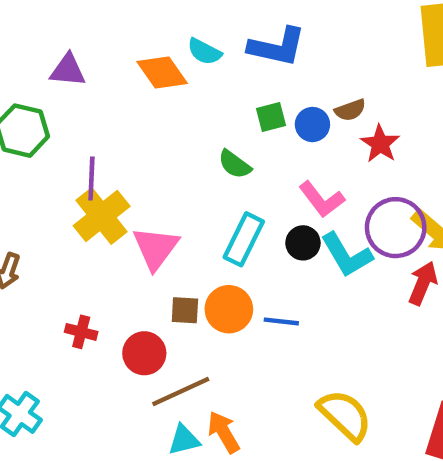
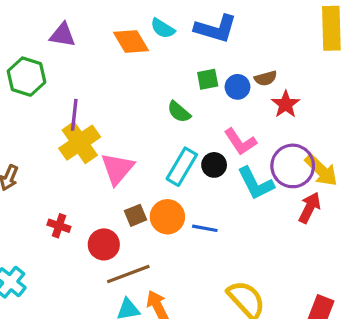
black circle: (303, 243) -> (214, 165), moved
brown square: (185, 310) -> (135, 215), turned -30

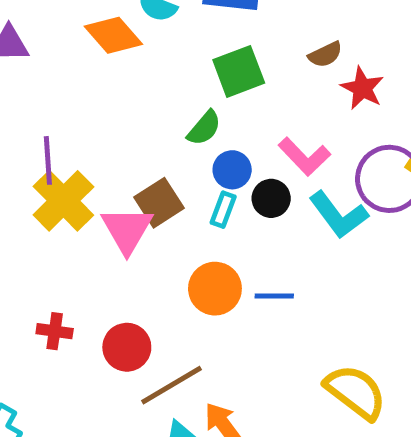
green square: (208, 79) -> (239, 71), size x1.5
blue circle: (238, 87) -> (232, 170), moved
green semicircle: (179, 112) -> (204, 128), turned -80
cyan rectangle: (182, 167) -> (223, 210), size x0.6
brown square: (135, 215) -> (159, 203), moved, size x1.4

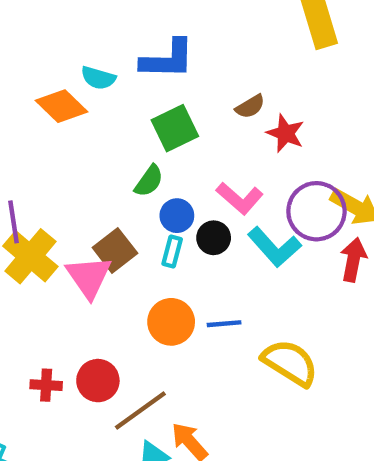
red cross: (55, 331) -> (46, 385), moved
yellow semicircle: (356, 392) -> (290, 363), moved

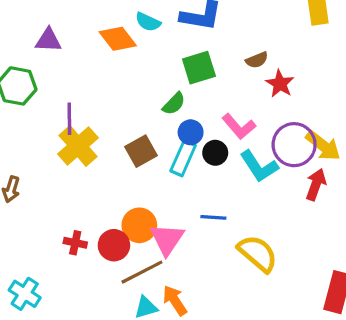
cyan rectangle: (172, 252) -> (183, 158), size x1.5
pink triangle: (89, 277) -> (167, 239), moved
orange circle: (171, 322) -> (139, 225), moved

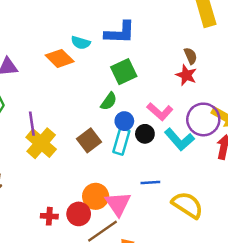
brown semicircle: (257, 60) -> (191, 56), moved, turned -84

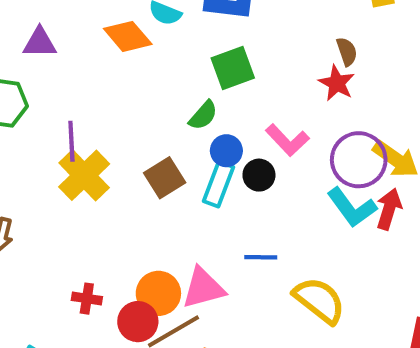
cyan L-shape: (179, 139) -> (352, 208), moved
orange circle: (96, 196) -> (158, 293), moved
pink triangle: (118, 204) -> (203, 288), turned 44
red circle: (79, 214) -> (138, 322), moved

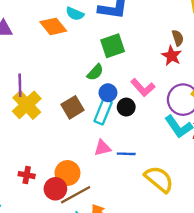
pink triangle: (203, 288) -> (102, 148), moved, size x0.7

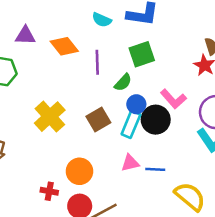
orange diamond: (53, 26) -> (64, 46), moved
purple line: (20, 85) -> (97, 62), moved
black circle: (126, 107) -> (156, 120), size x1.5
orange circle: (67, 173) -> (79, 171), moved

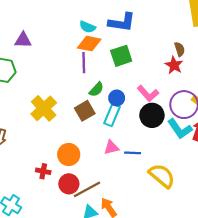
orange diamond: (64, 46) -> (89, 44), moved, turned -40
green semicircle: (123, 82) -> (96, 89), moved
black circle: (156, 120) -> (152, 115), moved

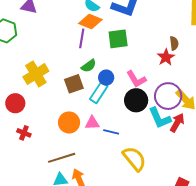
orange circle: (69, 155) -> (69, 122), moved
red circle: (69, 184) -> (15, 103), moved

